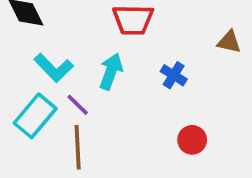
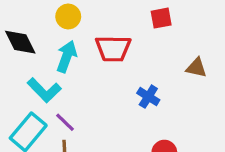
cyan arrow: (111, 71) -> (67, 57), moved

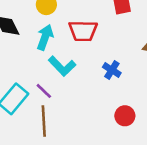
cyan L-shape: (44, 90) -> (62, 66), moved

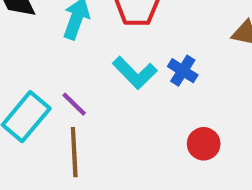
cyan L-shape: (62, 66) -> (135, 73), moved

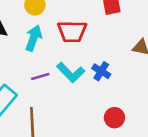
purple line: (74, 104) -> (40, 77), moved, turned -60

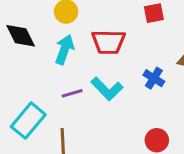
blue cross: (101, 71) -> (154, 78), moved

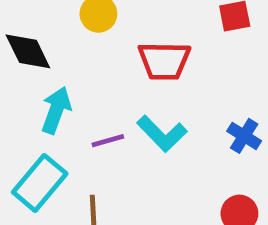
cyan arrow: (65, 49) -> (56, 110), moved
blue cross: (154, 78) -> (244, 136), moved

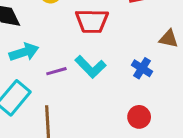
cyan arrow: (56, 110) -> (24, 52), turned 52

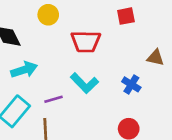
purple line: (56, 71) -> (54, 99), moved

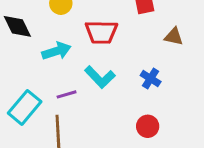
brown triangle: (155, 58) -> (174, 37), moved
cyan arrow: (24, 70) -> (56, 51), moved

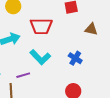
purple line: (67, 94) -> (23, 75), moved

